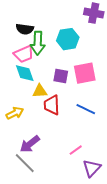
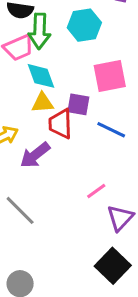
cyan diamond: (25, 73) -> (41, 76), moved
purple square: (61, 76) -> (78, 104), moved
purple arrow: (30, 144) -> (35, 155), moved

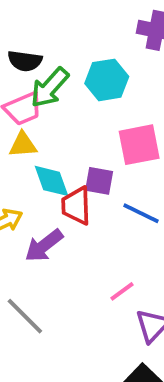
green arrow: (39, 31) -> (50, 88), turned 40
cyan diamond: (41, 76) -> (52, 181), moved
yellow triangle: (42, 103) -> (23, 145), moved

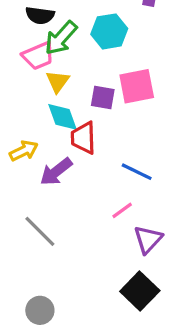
yellow triangle: (23, 145) -> (58, 81), moved, turned -50
purple square: (99, 181) -> (103, 98), moved
blue line: (141, 213) -> (137, 172), moved

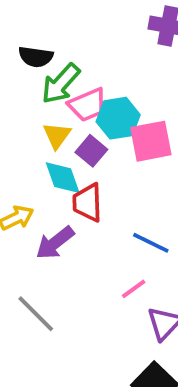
cyan hexagon: (109, 31) -> (118, 118), moved
pink trapezoid: (38, 56) -> (88, 105), moved
purple square: (103, 98) -> (91, 151), moved, turned 30

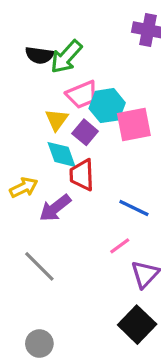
green arrow: (61, 84) -> (66, 57), moved

